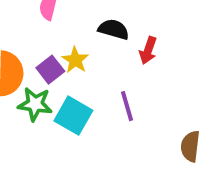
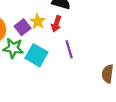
red arrow: (148, 50) -> (56, 24), moved

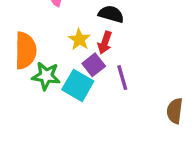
purple square: (23, 27) -> (94, 65), moved

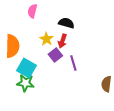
green star: (46, 76) -> (25, 83), moved
cyan square: (78, 85) -> (26, 68), moved

